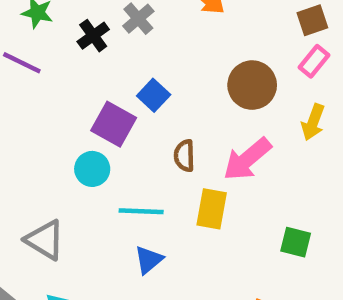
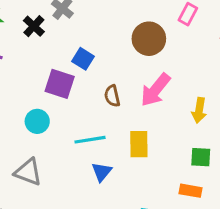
yellow arrow: (313, 122) -> (199, 110), moved
cyan circle: (92, 169) -> (37, 121), moved
yellow rectangle: (212, 209) -> (139, 144), moved
green square: (296, 242) -> (201, 157), moved

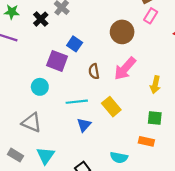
yellow rectangle: (139, 144) -> (111, 107), turned -42

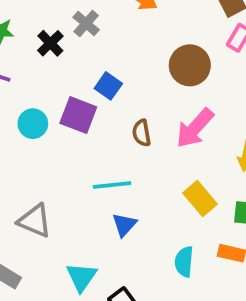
cyan circle: (40, 87) -> (33, 124), moved
yellow rectangle: (111, 107) -> (200, 198), moved
cyan triangle: (46, 156) -> (81, 277), moved
cyan semicircle: (119, 158) -> (184, 262), moved, turned 84

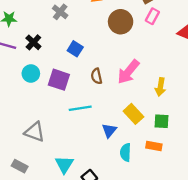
black cross: (50, 43) -> (33, 42), moved
brown circle: (190, 65) -> (121, 22), moved
purple square: (78, 115) -> (59, 80), moved
blue triangle: (124, 225) -> (109, 130), moved

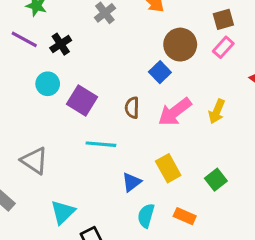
blue square: (75, 49) -> (160, 72), moved
yellow arrow: (160, 87) -> (217, 111), moved
green square: (161, 121) -> (216, 180), moved, turned 35

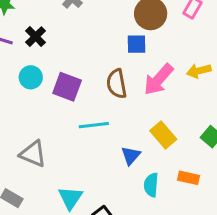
blue square: (160, 72) -> (136, 44), turned -35
brown semicircle: (132, 108) -> (117, 84), size x1.4
yellow arrow: (217, 111) -> (199, 71), turned 65

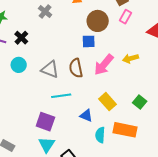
purple square: (67, 87) -> (45, 122), moved
gray triangle: (33, 154) -> (50, 69), moved
blue triangle: (131, 155) -> (86, 116), turned -48
orange rectangle: (189, 178) -> (125, 130), size x1.6

